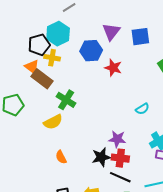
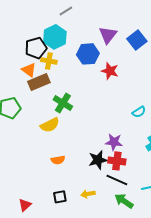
blue square: (140, 37) -> (137, 40), turned -30
brown rectangle: (42, 79) -> (39, 82), turned -60
orange semicircle: (61, 157) -> (58, 160), turned -72

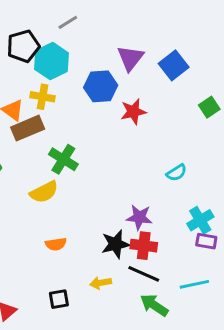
black pentagon: (36, 48) -> (23, 46), moved
red star: (110, 71) -> (133, 112), turned -30
yellow arrow: (88, 194) -> (101, 283), moved

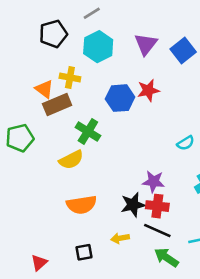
cyan hexagon: (51, 61) -> (98, 47), moved
blue hexagon: (101, 86) -> (120, 98), moved
orange semicircle: (56, 244) -> (82, 205), size x1.6

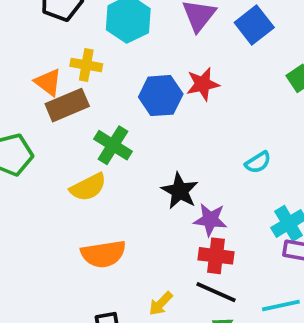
black star: (133, 205) -> (180, 191), moved, turned -30
yellow arrow: (120, 238) -> (161, 304), turned -36

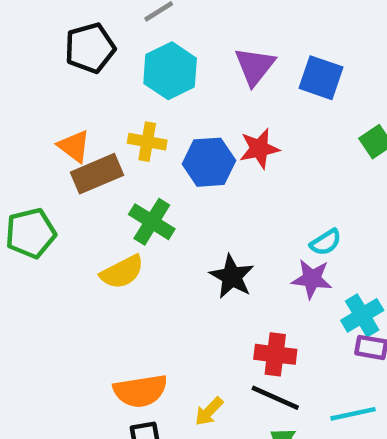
blue square: (254, 25) -> (321, 78), turned -33
yellow cross: (86, 65) -> (147, 142), moved
purple star: (210, 220) -> (312, 279), moved
orange semicircle: (103, 254) -> (140, 391), moved

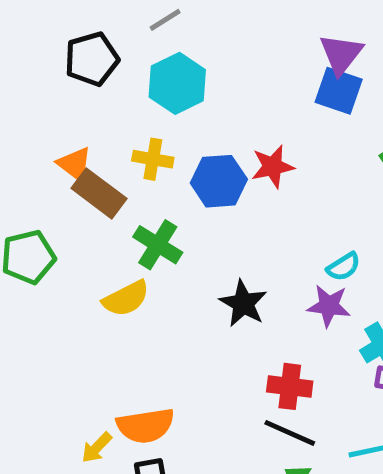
purple triangle: (255, 66) -> (341, 54), moved
brown rectangle: (97, 174) -> (99, 193), turned 60
yellow arrow: (209, 411) -> (97, 448), moved

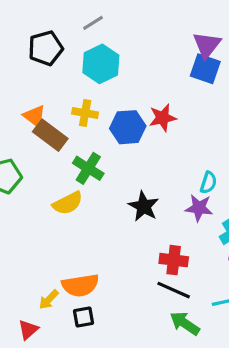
cyan semicircle: (343, 267) -> (208, 183), turned -40

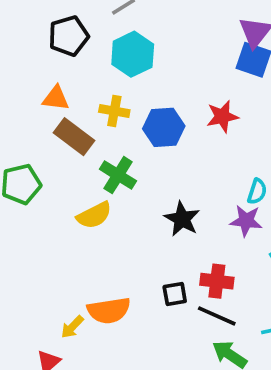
orange triangle: (34, 116) -> (56, 98), moved, turned -30
red star: (163, 118) -> (222, 116), moved
black square: (84, 317) -> (175, 294), moved

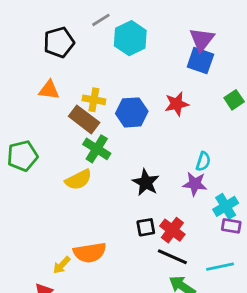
cyan hexagon: (133, 54) -> (130, 38), moved
brown rectangle: (74, 137) -> (84, 119), moved
red cross: (217, 281) -> (172, 230), turned 30
black square: (175, 294) -> (146, 227), moved

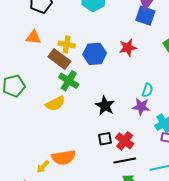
black line: (172, 257) -> (125, 161), turned -35

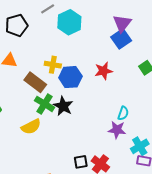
blue square: (145, 16) -> (121, 39), turned 36
yellow cross: (67, 45) -> (53, 65), moved
black star: (105, 106) -> (63, 106), moved

